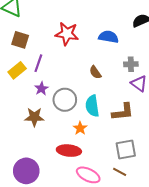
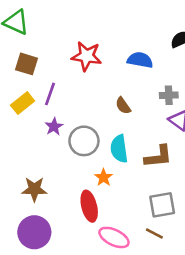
brown star: (34, 117) -> (34, 189), moved
red ellipse: (69, 151) -> (89, 206), turned 70

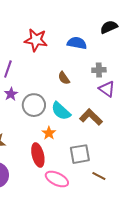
cyan semicircle: (119, 149) -> (61, 111), turned -40
brown L-shape: (158, 157) -> (91, 117), turned -130
gray square: (162, 205) -> (80, 154), moved
brown line: (154, 234) -> (99, 176), moved

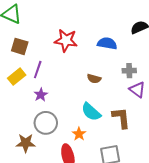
brown semicircle: (64, 78) -> (94, 79), turned -40
gray circle: (34, 105) -> (46, 123), moved
brown L-shape: (91, 117) -> (121, 118), turned 40

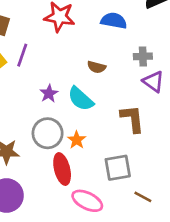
purple star: (41, 95) -> (49, 94), moved
cyan semicircle: (91, 112) -> (81, 99), moved
gray circle: (46, 123) -> (48, 133), moved

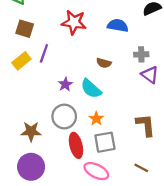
brown L-shape: (132, 119) -> (146, 125), moved
orange star: (77, 140) -> (96, 119), moved
gray square: (118, 168) -> (105, 142), moved

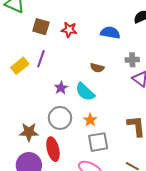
red star: (74, 22) -> (69, 30), size x0.7
brown square: (25, 29) -> (41, 27), moved
red ellipse: (76, 145) -> (53, 149), moved

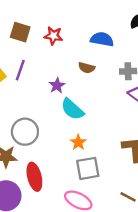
brown semicircle: (97, 68) -> (87, 68), moved
purple star: (61, 88) -> (57, 86), moved
gray circle: (60, 118) -> (25, 132), moved

